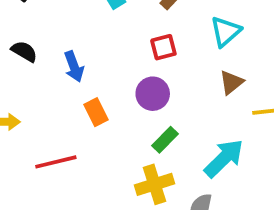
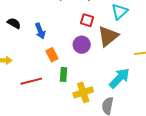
red square: (163, 47) -> (87, 20), turned 32
brown triangle: (231, 82) -> (108, 36), moved, size x1.6
green rectangle: (165, 140) -> (63, 74), moved, turned -40

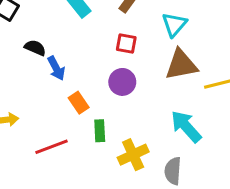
black semicircle: (14, 23) -> (35, 48), moved
brown triangle: (108, 36) -> (181, 65), moved, turned 35
cyan arrow: (119, 78) -> (186, 126), turned -80

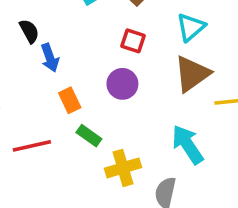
black semicircle: (35, 48) -> (29, 31), turned 30
brown triangle: (181, 65) -> (192, 74), turned -33
green rectangle: (100, 131) -> (89, 136), turned -60

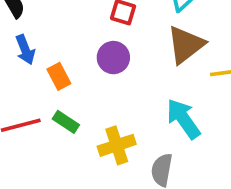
blue arrow: (50, 58) -> (25, 50), moved
green rectangle: (89, 136) -> (66, 122), moved

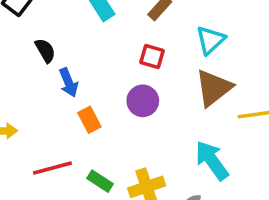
blue arrow: (25, 50) -> (69, 82), moved
green rectangle: (66, 122) -> (100, 181), moved

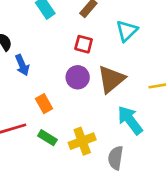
brown triangle: (214, 88) -> (111, 79), moved
orange rectangle: (89, 120) -> (44, 104), moved

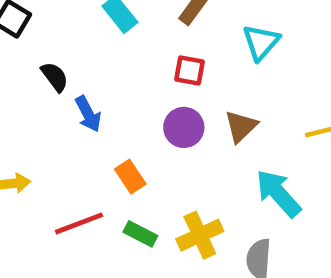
brown triangle: (111, 79) -> (241, 126), size x0.7

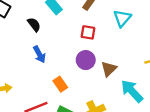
black semicircle: (55, 77) -> (34, 25), moved
brown triangle: (241, 126) -> (109, 69), moved

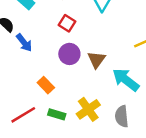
red square: (88, 32) -> (67, 23), turned 32
blue arrow: (39, 54) -> (24, 43), moved

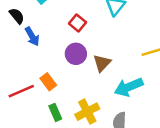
cyan arrow: (126, 80) -> (129, 87), turned -68
green rectangle: (57, 114) -> (55, 112), turned 42
red line: (23, 115) -> (21, 91), moved

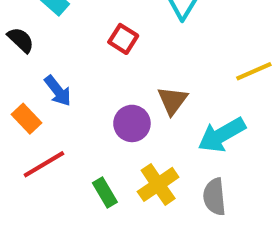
blue arrow: (32, 36) -> (58, 91), moved
purple circle: (76, 54) -> (132, 123), moved
orange rectangle: (48, 82) -> (26, 119), moved

